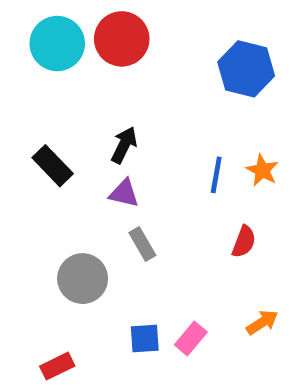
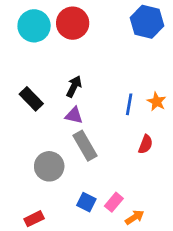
blue hexagon: (246, 69) -> (147, 22), moved
gray rectangle: (142, 244) -> (85, 146), size x1.5
orange arrow: (262, 322) -> (135, 217), moved
blue square: (145, 338) -> (86, 202), turned 30

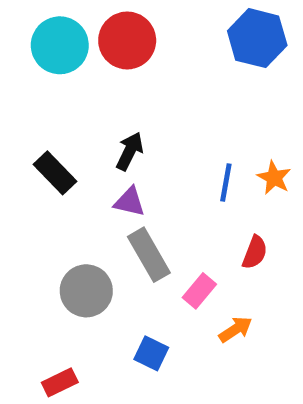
pink rectangle: (114, 202) -> (199, 291), moved
orange arrow: (135, 217) -> (236, 329), moved

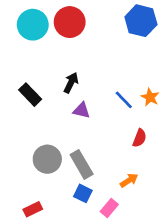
blue line: (226, 183) -> (124, 100), turned -54
purple triangle: (130, 202) -> (82, 110), moved
gray rectangle: (149, 255) -> (82, 164), moved
pink rectangle: (199, 291) -> (109, 208), moved

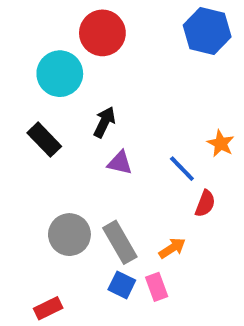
cyan circle: (33, 25) -> (60, 74), moved
blue line: (124, 100) -> (182, 169), moved
orange arrow: (129, 180) -> (172, 248), moved
pink rectangle: (109, 208) -> (157, 287), moved, turned -60

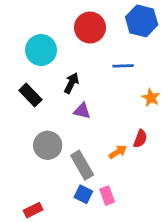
red circle: (102, 33) -> (90, 28), moved
blue line: (182, 169) -> (123, 66), moved, turned -48
gray circle: (69, 235) -> (48, 145), moved
orange arrow: (172, 248) -> (118, 152), moved

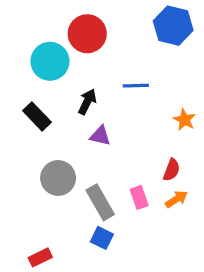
red circle: (90, 28) -> (87, 34), moved
blue line: (123, 66) -> (136, 86), moved
orange arrow: (118, 152) -> (176, 199), moved
pink rectangle: (107, 196) -> (139, 197), moved

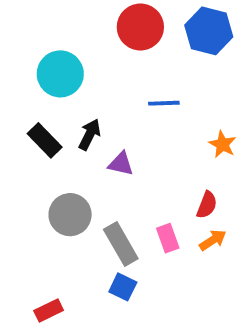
red circle: (87, 34) -> (140, 27), moved
black arrow: (87, 102) -> (90, 135), moved

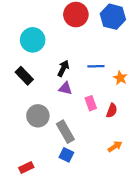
blue line: (164, 103) -> (96, 66), moved
black arrow: (90, 135) -> (63, 68), moved
pink rectangle: (168, 238) -> (91, 103), moved
orange arrow: (213, 240) -> (115, 146), moved

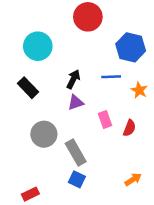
blue hexagon: (113, 17) -> (131, 47), moved
purple triangle: (65, 88) -> (76, 102), turned -32
orange arrow: (115, 146) -> (133, 179), moved

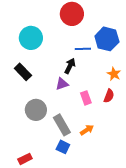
blue line: (111, 77) -> (83, 49), moved
black arrow: (73, 79) -> (70, 66), moved
red semicircle: (129, 128) -> (109, 96), moved
orange arrow: (133, 179) -> (87, 130), moved

